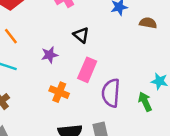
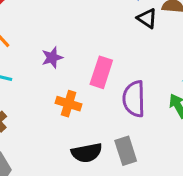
black triangle: (81, 35) -> (147, 18), moved

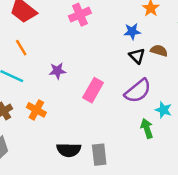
purple semicircle: (134, 99) -> (138, 91), moved, turned -140
orange cross: (69, 104) -> (36, 110), moved

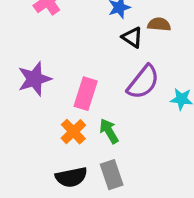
purple star: (57, 71) -> (35, 79), size x1.5
orange cross: (36, 110) -> (73, 132), moved, turned 30
green arrow: (147, 128) -> (109, 131), moved

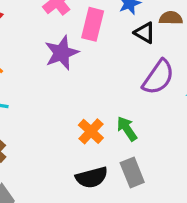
purple star: (35, 79) -> (62, 53), moved
pink rectangle: (86, 94) -> (93, 24), moved

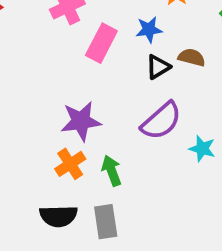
black triangle: (145, 33) -> (158, 67), turned 45
purple star: (62, 53) -> (81, 121), moved

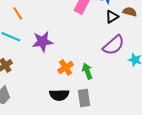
purple star: (81, 121) -> (42, 42), moved

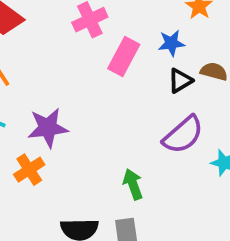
orange cross: (66, 68) -> (29, 170), moved

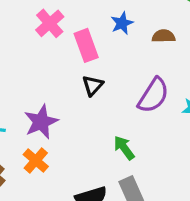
pink rectangle: (124, 56) -> (86, 45), turned -32
black triangle: (180, 81) -> (93, 85), moved

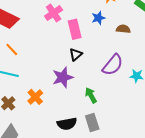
purple star: (41, 122) -> (63, 77), moved

